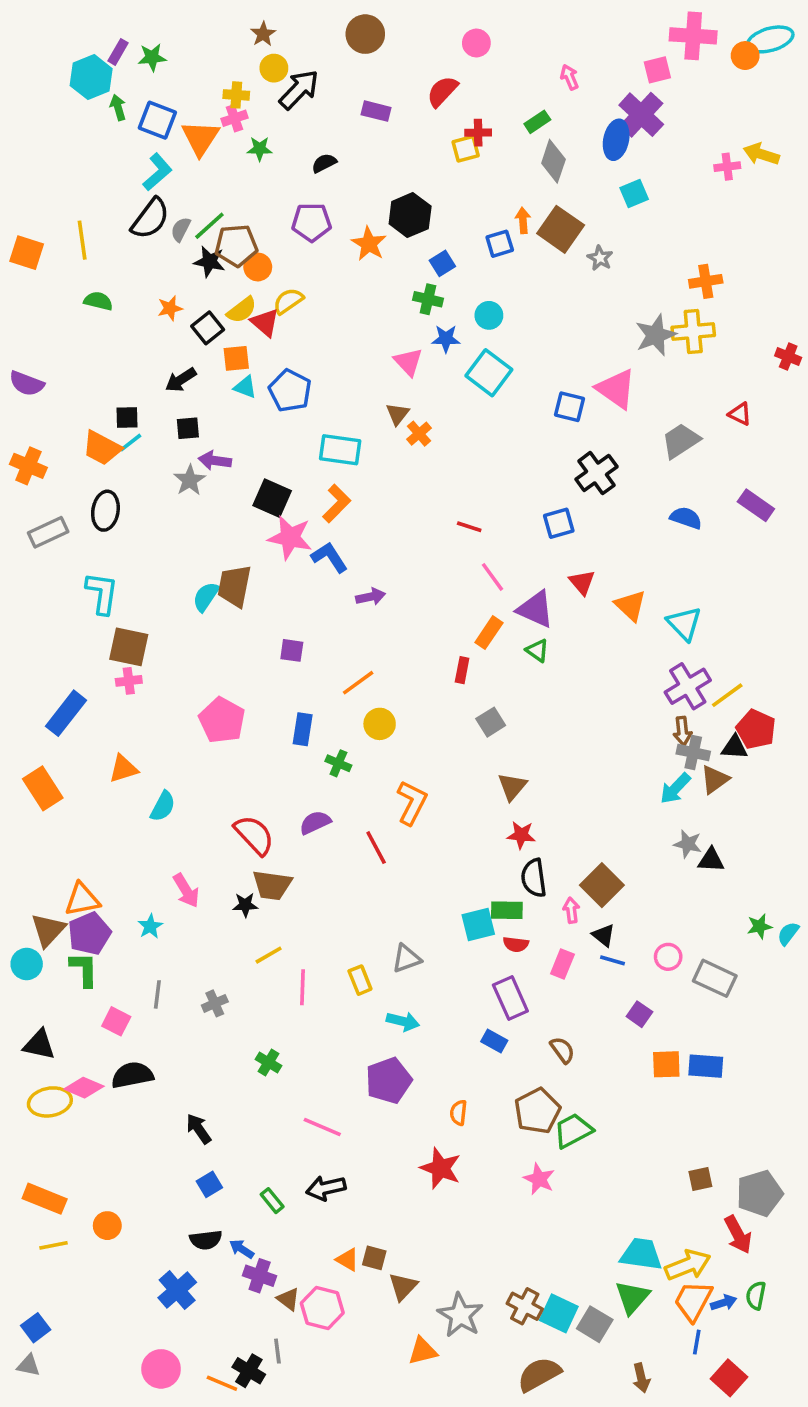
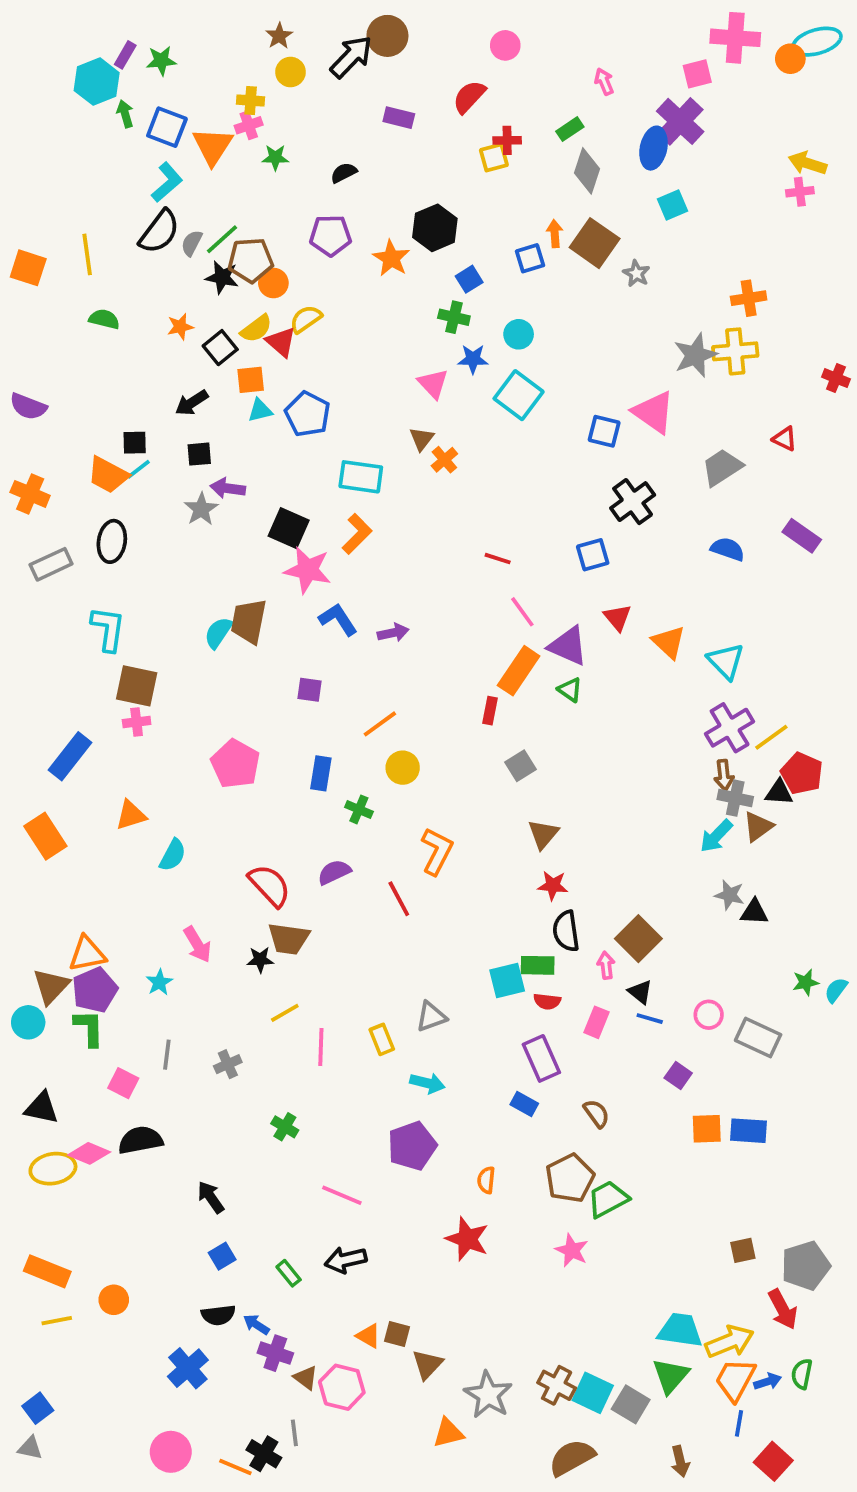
black arrow: (299, 90) -> (351, 57), moved
pink cross: (727, 167) -> (800, 192), moved
cyan triangle: (245, 387) -> (260, 410), turned -35
blue L-shape: (329, 557) -> (338, 619), moved
orange rectangle: (489, 633) -> (519, 671), size x1.4

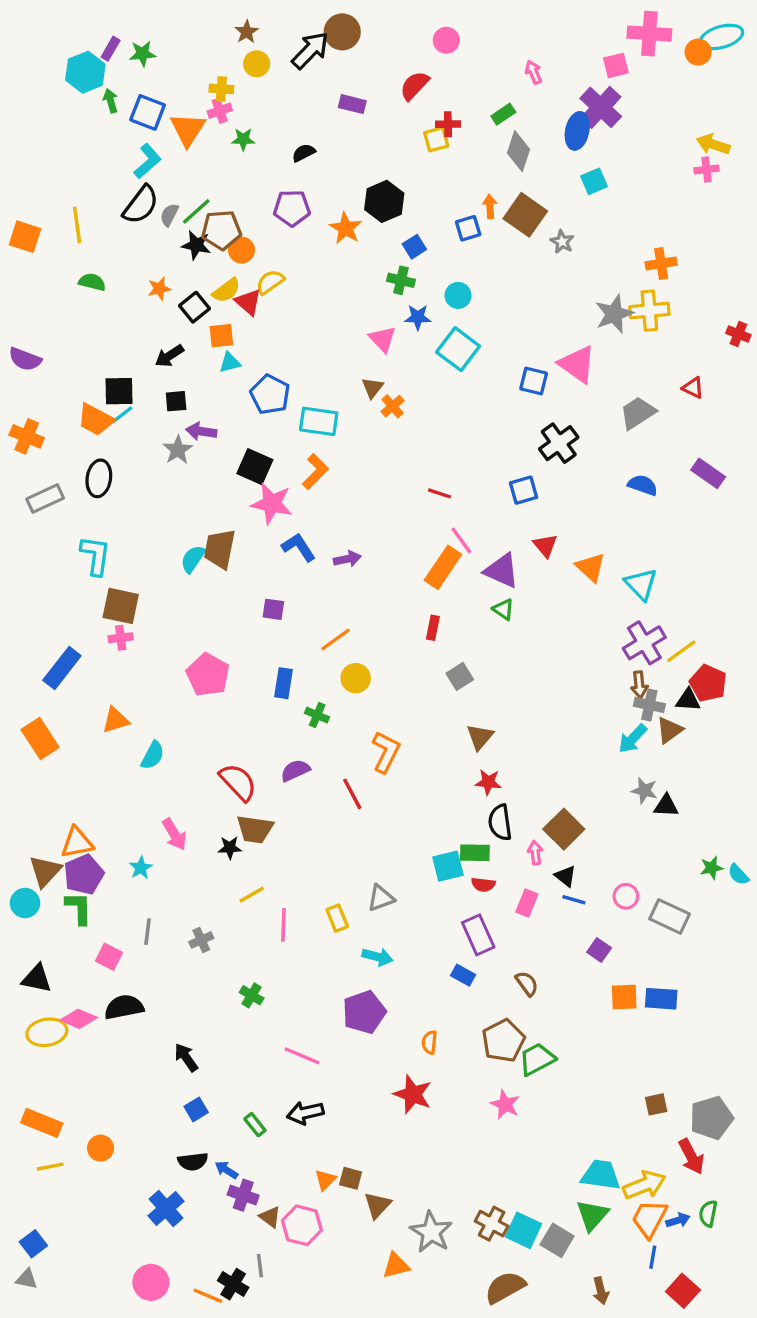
blue pentagon: (308, 414) -> (270, 394), moved
black square: (135, 443) -> (119, 391), size x1.4
orange rectangle: (519, 671) -> (443, 567), moved
cyan semicircle: (836, 990) -> (738, 874), turned -80
orange triangle: (368, 1336) -> (325, 1180), turned 45

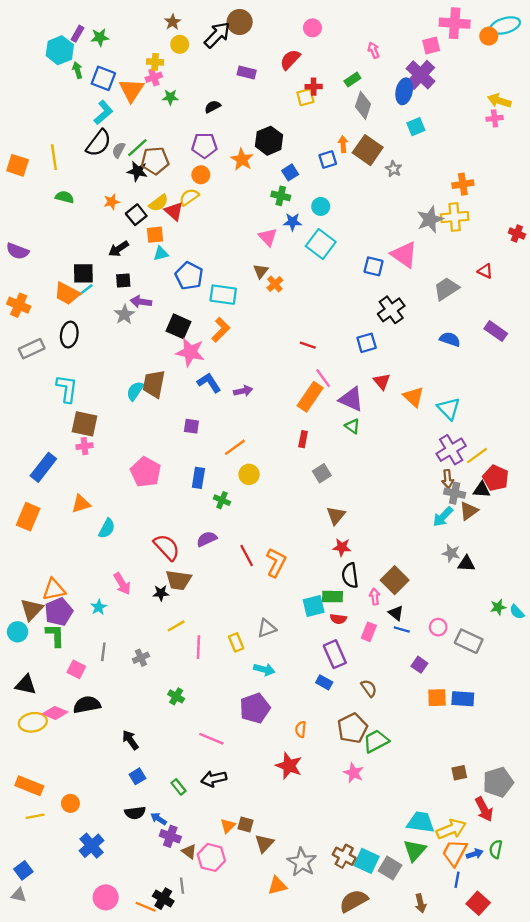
orange circle: (242, 250) -> (201, 175), moved
orange rectangle: (40, 739) -> (28, 517), turned 56
orange L-shape: (386, 752) -> (276, 562), moved
blue cross: (166, 1209) -> (92, 846), moved

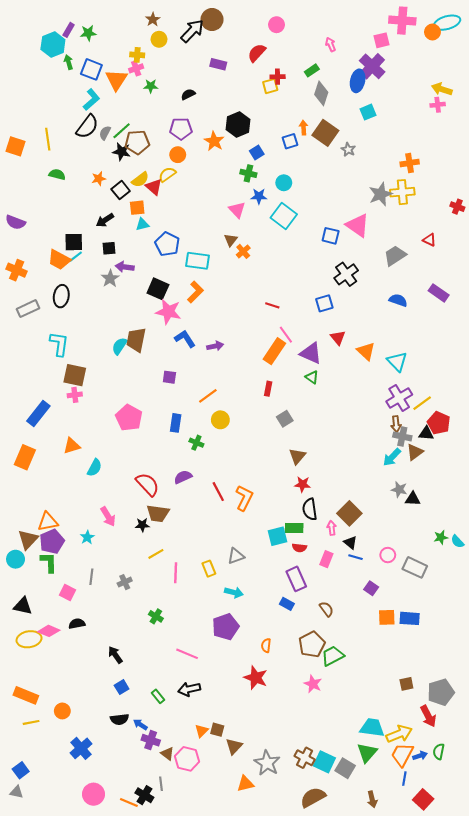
black semicircle: (87, 705) -> (77, 624), size x0.7

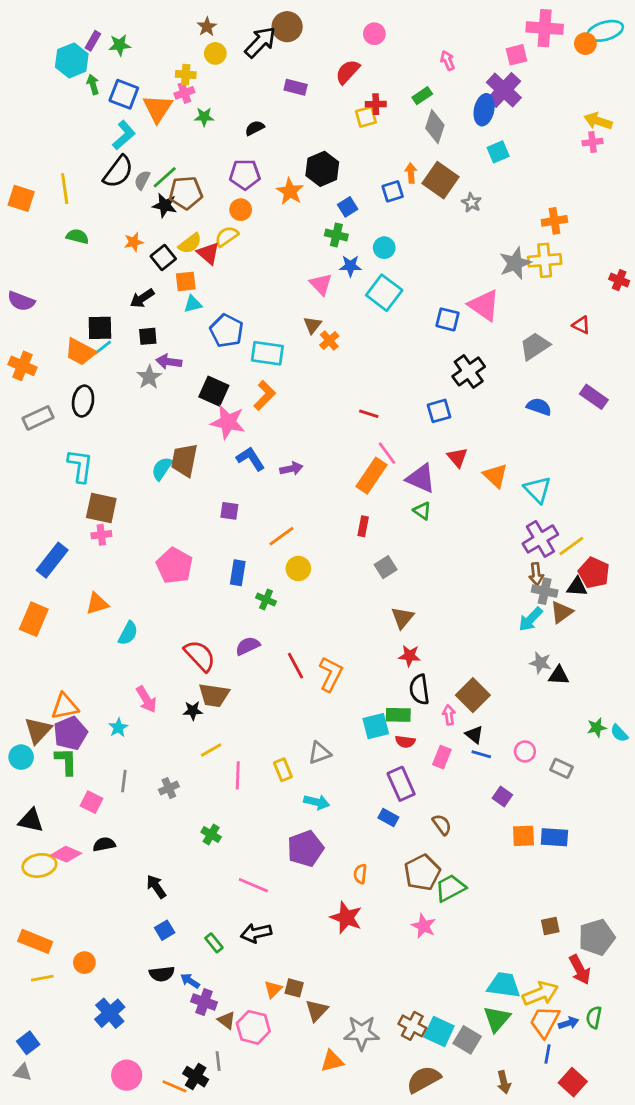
gray rectangle: (415, 567) -> (562, 768), size x0.7
gray star: (267, 763) -> (362, 1033), turned -30

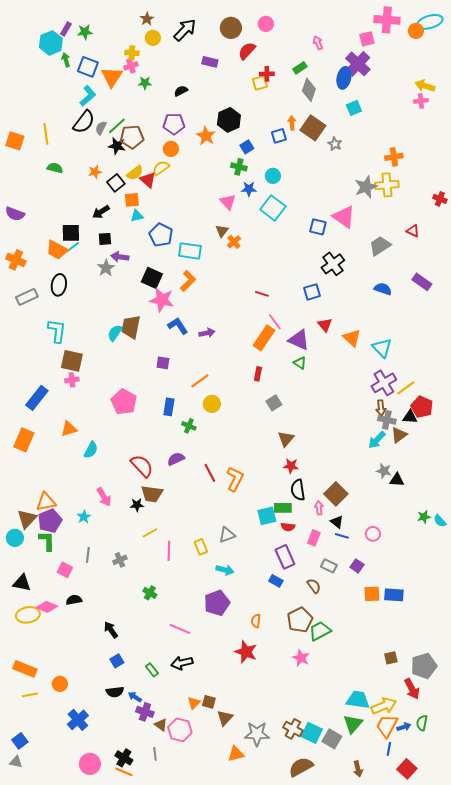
brown circle: (287, 27) -> (231, 28), moved
gray rectangle: (562, 768) -> (329, 566), moved
black cross: (196, 1077) -> (124, 758), moved

